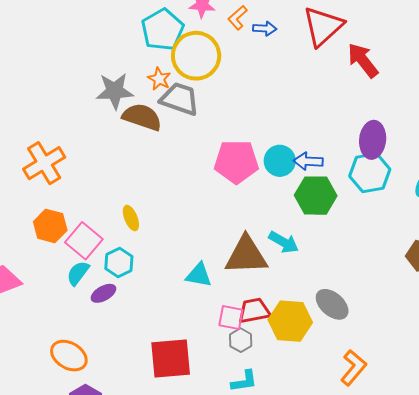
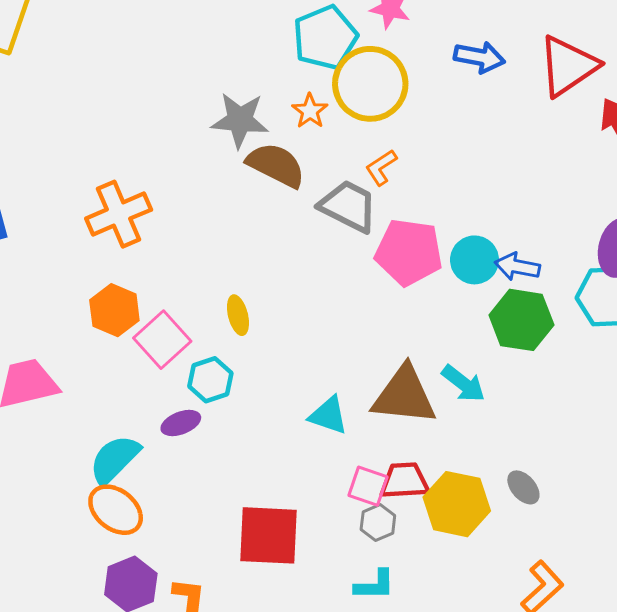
orange L-shape: (238, 18) -> (381, 167), moved
blue arrow: (265, 29) -> (479, 57), size x1.4
gray trapezoid: (180, 99) -> (348, 206), moved
cyan semicircle: (78, 273) -> (115, 459), moved, size x1.4
gray ellipse: (332, 304) -> (523, 487), size x0.7

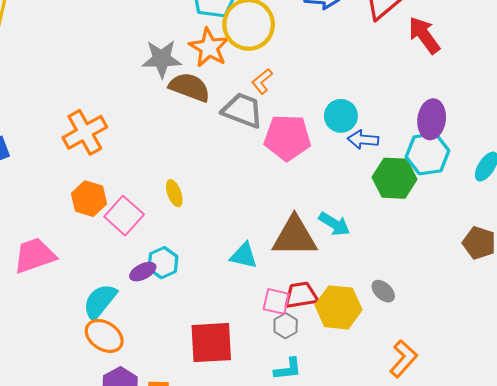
orange star: (310, 111) -> (209, 48), size x1.6
cyan circle: (474, 260) -> (341, 116), moved
green hexagon: (521, 320) -> (394, 178), moved
cyan hexagon: (210, 380) -> (163, 263), moved

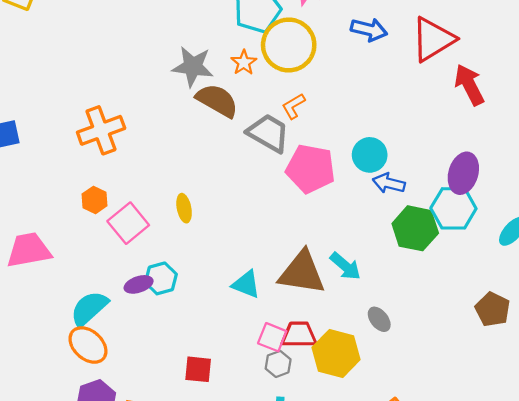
orange star: (209, 48) -> (244, 63), size x0.6
orange hexagon: (89, 199) -> (95, 200), size x0.7
gray ellipse: (383, 291) -> (379, 319), moved
red square: (211, 343) -> (198, 369), size x0.6

